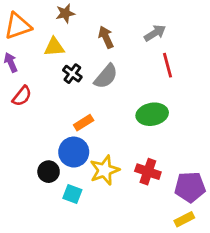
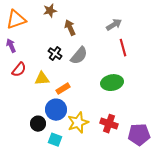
brown arrow: (106, 37) -> (70, 28), moved
yellow triangle: (54, 47) -> (42, 79), moved

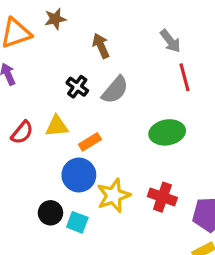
brown star: (50, 11) -> (55, 19), moved
gray arrow: (114, 25) -> (170, 41), turned 84
red semicircle: (19, 70) -> (22, 132), moved
black circle: (38, 124) -> (50, 213), moved

